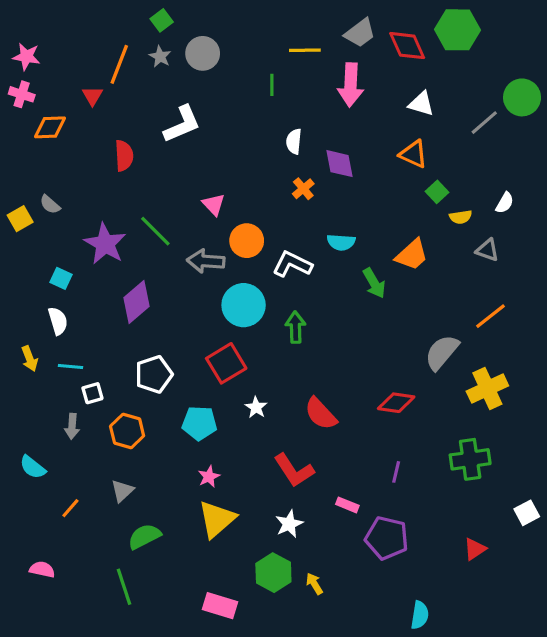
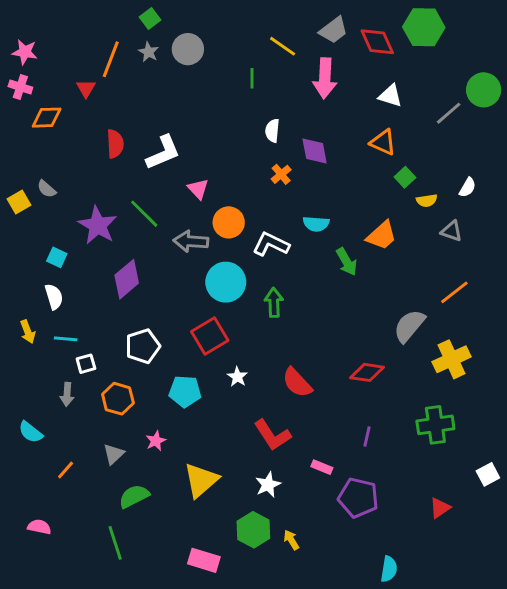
yellow line: (305, 50) -> (283, 46), turned 36
white L-shape: (182, 124) -> (163, 152), moved
pink star: (209, 477) -> (156, 441), moved

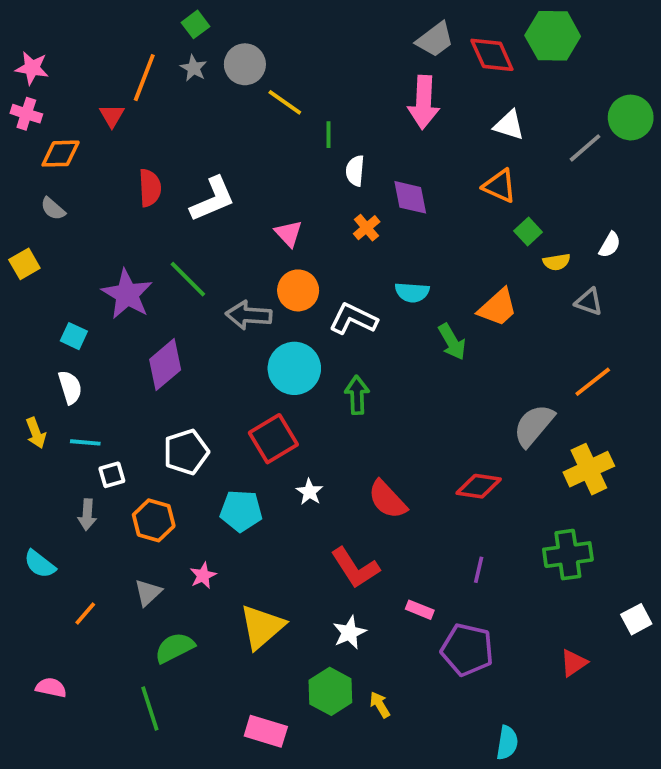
yellow line: (283, 46) -> (285, 102), moved
green line: (252, 78) -> (329, 135), moved
gray semicircle: (47, 189) -> (53, 209), moved
pink triangle: (198, 189) -> (289, 233), moved

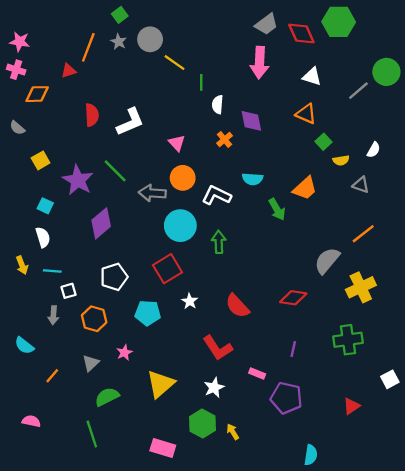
red triangle: (112, 116) -> (69, 71), turned 42
gray semicircle: (53, 209) -> (17, 128), moved
yellow square: (24, 264) -> (41, 160), moved

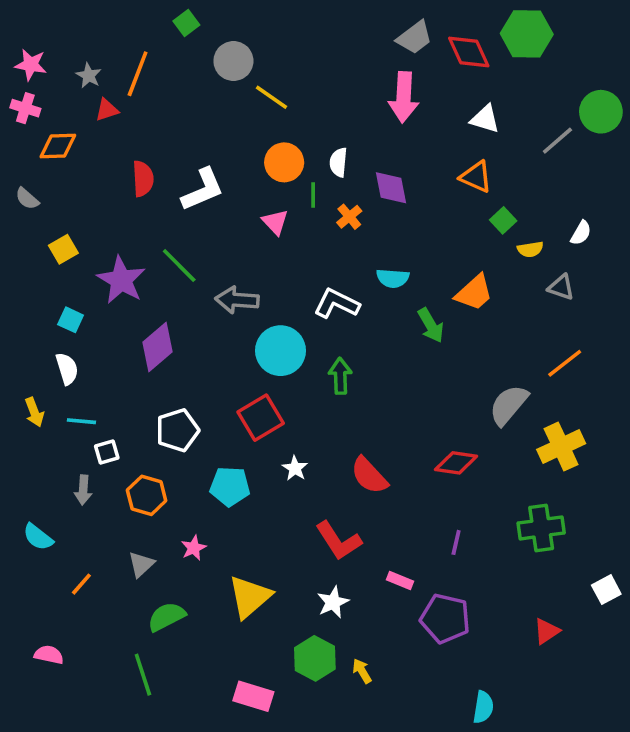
gray star: (119, 42) -> (89, 75), moved
green line: (201, 82) -> (313, 195), moved
orange circle: (183, 178) -> (284, 162), moved

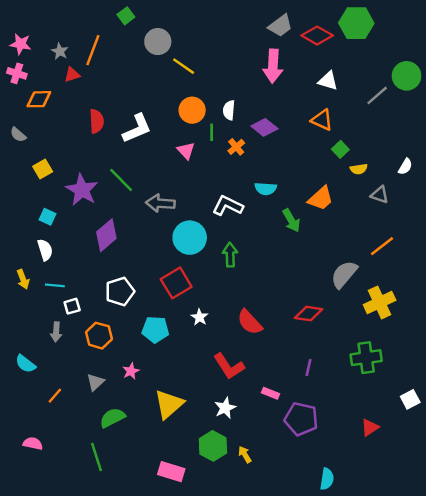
red diamond: (469, 52) -> (317, 35), turned -36
purple diamond: (391, 188) -> (264, 127), turned -40
white semicircle: (581, 233) -> (405, 167), moved

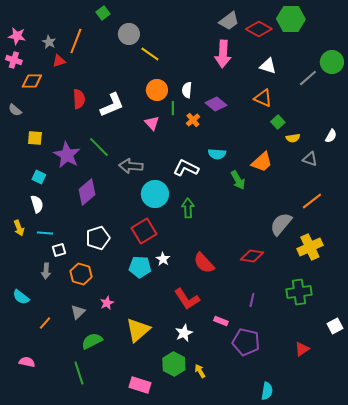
yellow square: (43, 169) -> (35, 138), turned 35
cyan pentagon: (155, 329) -> (140, 267), moved

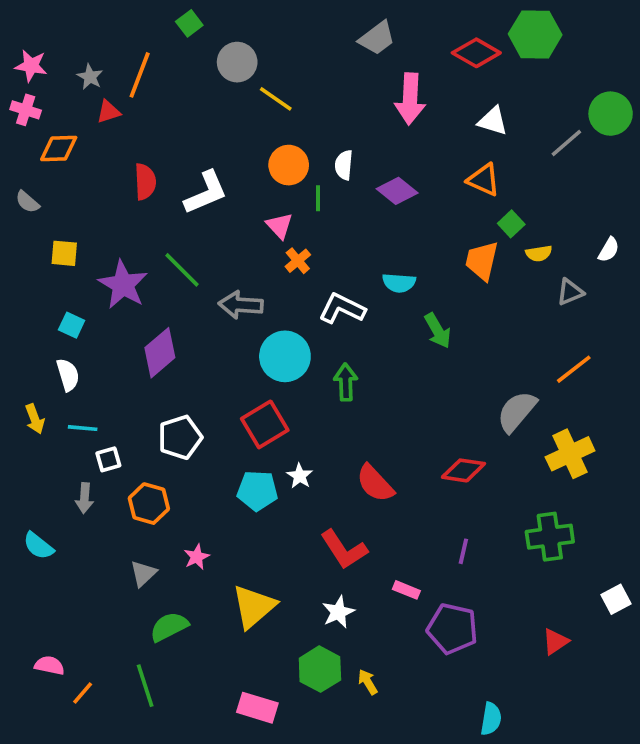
gray trapezoid: (229, 21) -> (377, 38), moved
orange cross: (193, 120) -> (298, 261), moved
gray triangle: (310, 159) -> (570, 292), turned -42
orange trapezoid: (262, 162) -> (482, 261), moved, turned 145
orange line: (45, 323) -> (83, 693), moved

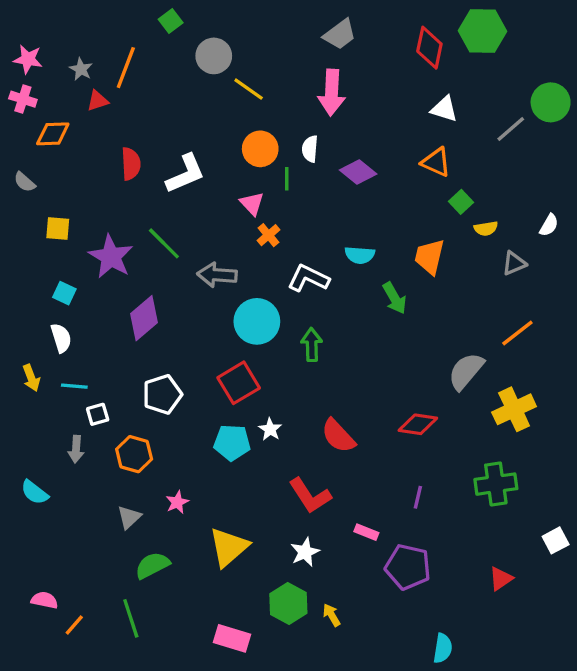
red diamond: (476, 53) -> (429, 48), turned 72
pink arrow: (410, 99) -> (332, 92), moved
orange trapezoid: (482, 261) -> (429, 257), moved

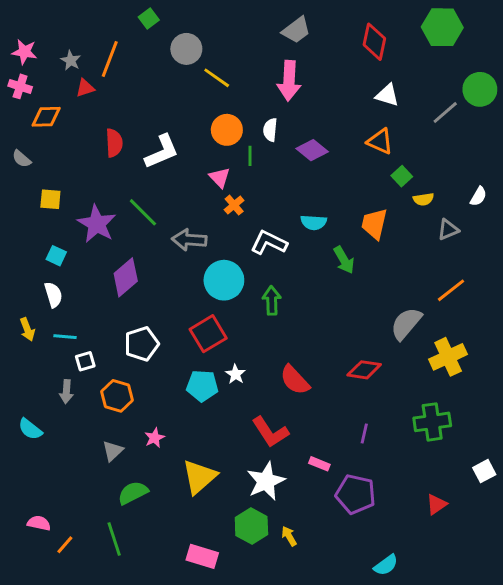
green hexagon: (483, 31) -> (442, 27), moved
white star: (305, 552) -> (266, 481), size x1.5
cyan semicircle: (443, 648) -> (386, 565), turned 45

